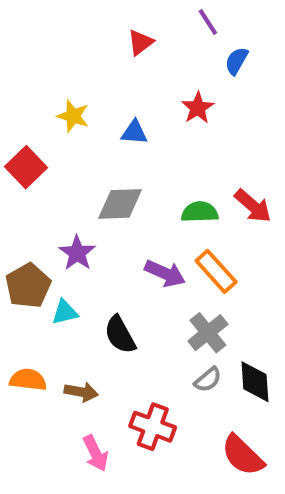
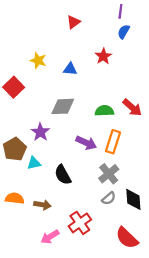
purple line: (208, 22) -> (120, 11), moved, turned 40
orange rectangle: (216, 271) -> (113, 142), turned 60
red cross: (153, 427) -> (80, 223), turned 35
pink arrow: (95, 453) -> (50, 237), turned 84

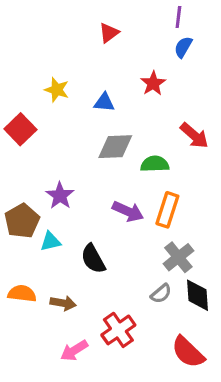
gray diamond: (63, 106) -> (115, 147), moved
red arrow: (132, 108) -> (194, 136), moved
gray cross: (109, 174) -> (178, 257), moved

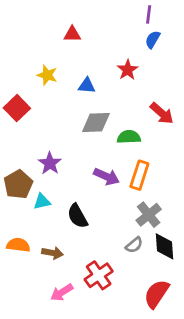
red triangle: (109, 33) -> (72, 34), moved, turned 36
red semicircle: (188, 352) -> (157, 294), turned 80

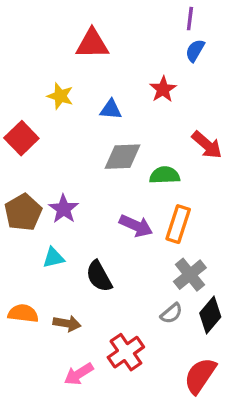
red triangle: (72, 34) -> (92, 44), size x1.5
brown pentagon: (18, 184) -> (23, 212), moved
black diamond: (164, 246) -> (210, 315), turned 44

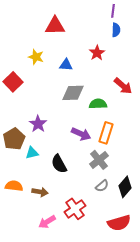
blue semicircle: (195, 51) -> (116, 30), turned 152
brown pentagon: (23, 212) -> (14, 139), moved
gray cross: (190, 275) -> (99, 160), moved
red semicircle: (200, 376) -> (119, 223), turned -140

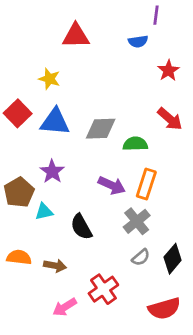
blue semicircle: (116, 30) -> (138, 41), moved, turned 80
red star: (97, 53) -> (168, 71), moved
blue triangle: (66, 65) -> (55, 122), moved, size x1.6

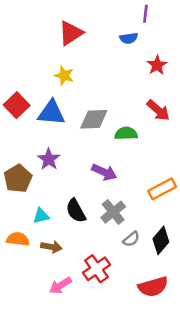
red triangle: (76, 36) -> (71, 33), turned -32
yellow star: (49, 79) -> (64, 76), moved
orange rectangle: (146, 184) -> (162, 189), moved, turned 44
cyan triangle: (44, 212) -> (41, 216), moved
gray cross: (137, 221) -> (113, 212), moved

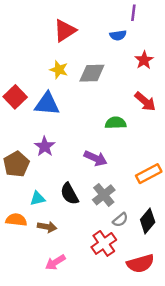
gray diamond: (94, 119) -> (92, 73), moved
red cross: (96, 269) -> (104, 243), moved

